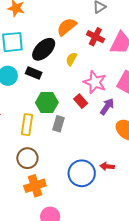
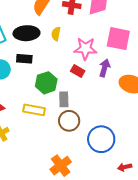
black ellipse: (44, 49) -> (27, 33), turned 60
yellow rectangle: (27, 125) -> (34, 110), turned -70
brown circle: (27, 158) -> (69, 121), moved
red arrow: (107, 166) -> (125, 167), moved

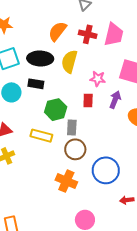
yellow semicircle: (56, 34) -> (69, 62), size x1.6
pink star: (85, 49) -> (98, 79), size x0.7
red rectangle: (78, 71) -> (88, 100), turned 56
orange cross: (61, 166) -> (66, 181), moved, turned -35

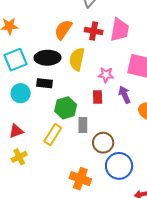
purple arrow: (115, 100) -> (124, 95), turned -42
yellow rectangle: (41, 136) -> (53, 135), turned -70
brown circle: (75, 149) -> (103, 143), moved

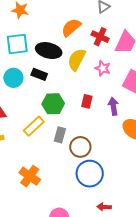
pink star: (106, 75) -> (103, 68), moved
gray rectangle: (83, 125) -> (60, 135), moved
orange cross: (80, 179) -> (30, 176), moved

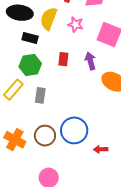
black rectangle: (39, 74) -> (30, 38), moved
brown circle: (80, 147) -> (45, 136), moved
red arrow: (104, 207) -> (101, 149), moved

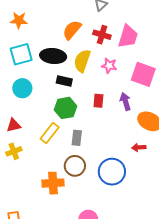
brown circle: (45, 136) -> (75, 166), moved
orange cross: (15, 140) -> (53, 183), turned -30
red arrow: (101, 149) -> (139, 147), moved

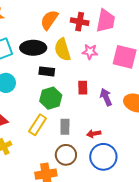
yellow semicircle: (82, 61) -> (63, 50), turned -30
purple arrow: (125, 102) -> (106, 97), moved
red arrow: (139, 147) -> (94, 134), moved

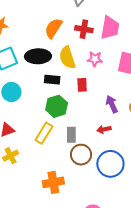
red rectangle: (83, 88) -> (82, 85), moved
red arrow: (94, 134) -> (104, 129), moved
brown circle: (66, 155) -> (81, 155), moved

